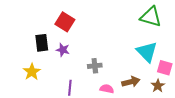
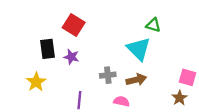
green triangle: (151, 17) -> (153, 25), moved, size x0.6
cyan triangle: (147, 52) -> (139, 49), moved
brown arrow: (131, 82) -> (136, 80), moved

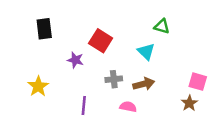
red square: (74, 25) -> (101, 41), moved
black rectangle: (48, 49) -> (44, 29), moved
cyan triangle: (139, 49) -> (146, 52), size x0.7

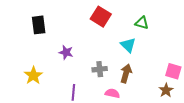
red square: (101, 41) -> (101, 17), moved
brown arrow: (144, 84) -> (126, 73), turned -60

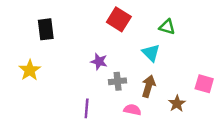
purple star: (66, 52) -> (99, 61), moved
yellow star: (33, 75) -> (30, 70), moved
brown star: (166, 90) -> (177, 104), moved

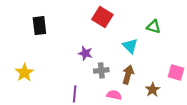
green triangle: (167, 27) -> (154, 27), moved
yellow star: (30, 70) -> (24, 73), moved

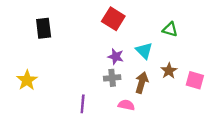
purple star: (85, 53) -> (116, 57), moved
brown star: (153, 90) -> (169, 71), moved

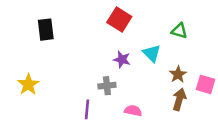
gray cross: (112, 78) -> (107, 86), moved
brown arrow: (142, 83) -> (179, 99), moved

